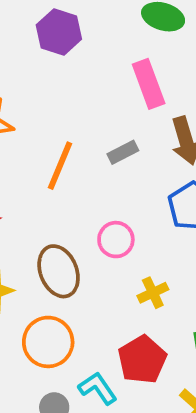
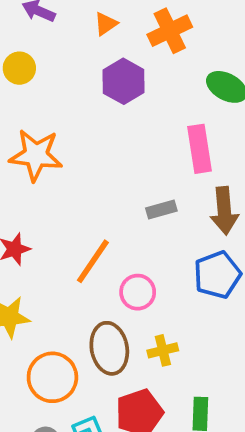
orange line: (60, 166) -> (93, 261), moved
brown ellipse: (59, 271) -> (109, 348), moved

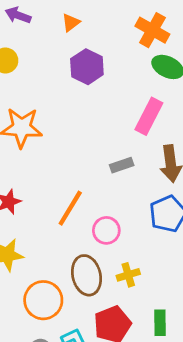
orange cross: (170, 31) -> (152, 30), moved, turned -32
pink rectangle: (200, 149) -> (149, 116), turned 39

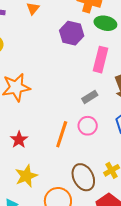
purple hexagon: (87, 67) -> (72, 33), moved
pink circle: (106, 230) -> (88, 126), moved

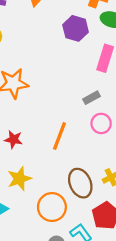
pink circle: (88, 126) -> (101, 123), moved
red star: (19, 140) -> (14, 139), turned -30

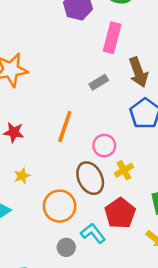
pink circle: (101, 123) -> (104, 146), moved
yellow star: (19, 179) -> (22, 176), size x0.6

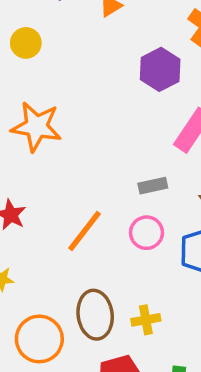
pink circle: (104, 146) -> (146, 233), moved

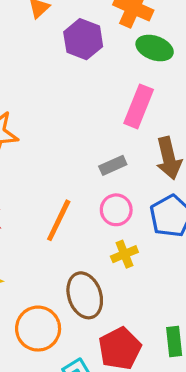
purple hexagon: (160, 69) -> (83, 39), moved
yellow cross: (146, 320) -> (124, 254), moved

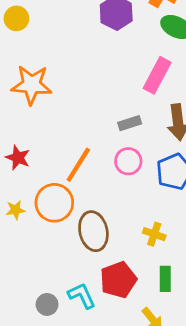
yellow cross: (124, 254) -> (154, 234), moved, turned 35
orange circle: (38, 329) -> (54, 203), moved

